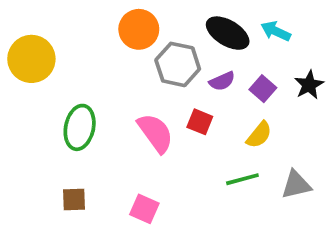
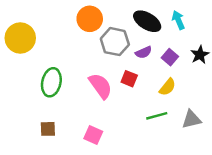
cyan arrow: (276, 31) -> (178, 20), turned 42

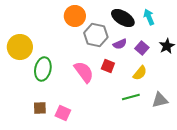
yellow circle: (20, 38) -> (20, 47), moved
pink square: (93, 135) -> (63, 113), moved

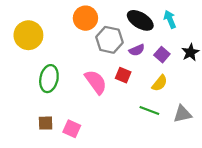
yellow circle: (20, 47) -> (28, 35), moved
green line: (131, 97) -> (149, 111), turned 36

